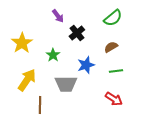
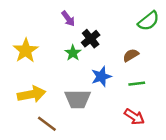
green semicircle: (113, 18) -> (149, 21), moved
green star: (53, 55) -> (73, 53), moved
yellow arrow: (27, 80) -> (32, 94), turned 45
brown line: (40, 105) -> (47, 124), turned -54

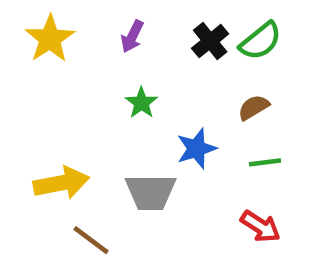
purple arrow: (68, 19) -> (132, 36), turned 63
green semicircle: (149, 21) -> (260, 41), moved
black cross: (91, 39) -> (210, 41), moved
yellow star: (26, 51) -> (50, 39), moved

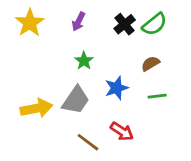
gray trapezoid: (151, 192) -> (76, 100), moved, turned -56
red arrow: (260, 226) -> (122, 131), moved
brown line: (91, 240) -> (88, 142), moved

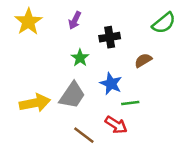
black cross: (125, 24) -> (110, 37), moved, turned 30
green semicircle: (154, 24) -> (164, 23), moved
blue star: (116, 88) -> (111, 84), turned -30
green line: (157, 96) -> (130, 103), moved

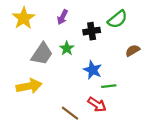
green semicircle: (164, 23) -> (117, 19), moved
brown semicircle: (143, 60) -> (133, 51), moved
gray trapezoid: (72, 95) -> (42, 54), moved

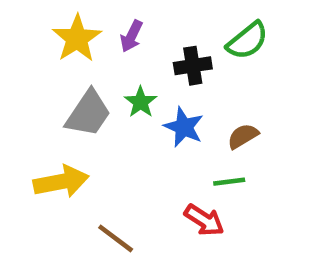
yellow star: (24, 18) -> (77, 38), moved
brown semicircle: (133, 51) -> (243, 136), moved
blue star: (93, 70) -> (184, 127), moved
brown line: (70, 113) -> (116, 238), moved

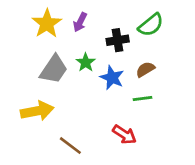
brown semicircle: (243, 136) -> (145, 69), moved
green line: (229, 182) -> (143, 98), moved

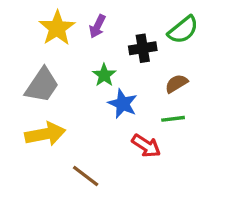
gray trapezoid: (54, 69) -> (42, 85), moved
blue star: (112, 78) -> (123, 104), moved
red arrow: (124, 135) -> (146, 146), moved

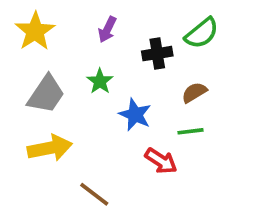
yellow star: (57, 28) -> (35, 31), moved
green star: (104, 75) -> (100, 81), moved

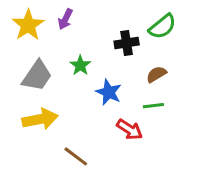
purple arrow: (107, 29) -> (65, 19), moved

